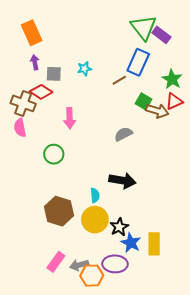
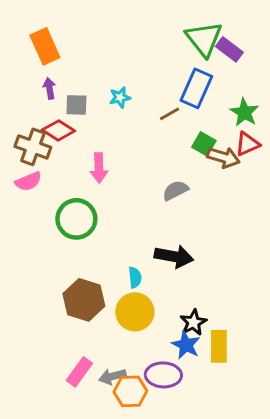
pink semicircle: (20, 128) -> (28, 181), turned -102
green circle: (54, 154) -> (76, 219), size x1.4
black star: (119, 227) -> (193, 322), moved

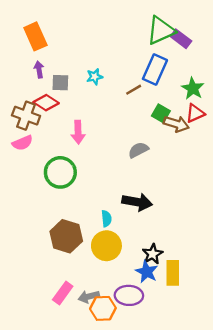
green triangle: (204, 39) -> (161, 31), turned 44

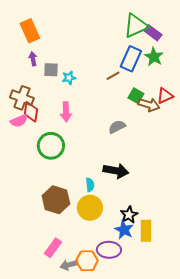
cyan star: (95, 77) -> (69, 78), moved
green star: (193, 88) -> (154, 57), moved
red diamond: (46, 103) -> (31, 112), moved, turned 65
gray arrow: (89, 297) -> (69, 265), moved

